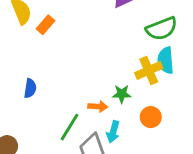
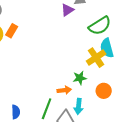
orange rectangle: (45, 25) -> (12, 31), moved
blue semicircle: (30, 88) -> (16, 112), moved

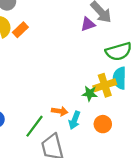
green star: (80, 78) -> (90, 94), moved
cyan arrow: (79, 106) -> (75, 120), moved

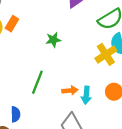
green star: (90, 94) -> (53, 40), moved
green line: (35, 126) -> (37, 82), moved

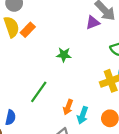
orange arrow: (70, 91) -> (68, 107), turned 104

